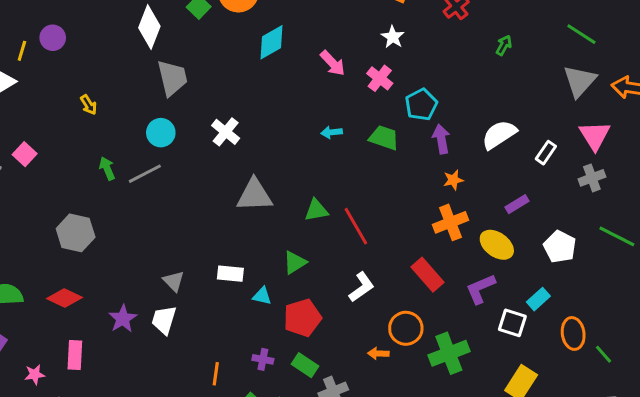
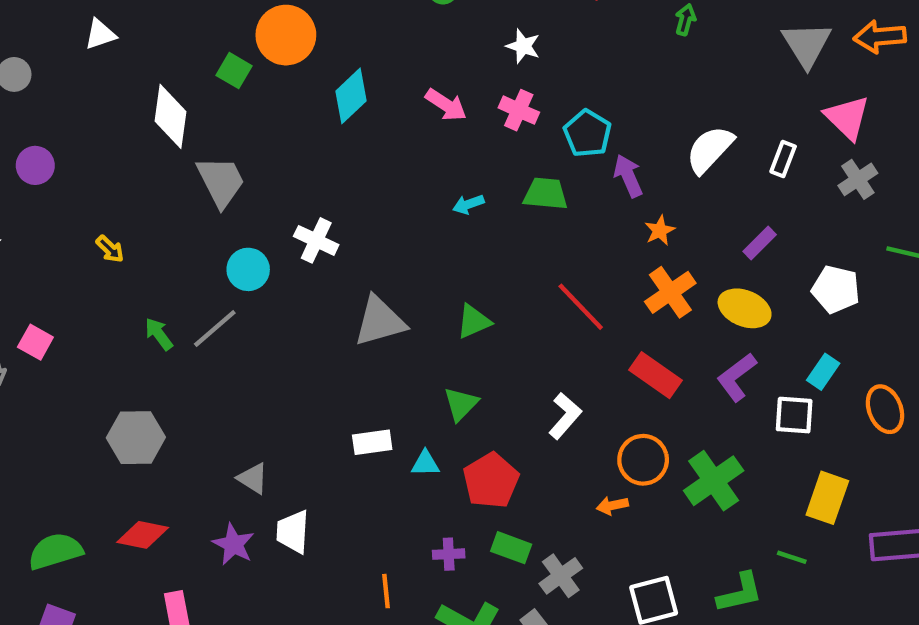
cyan circle: (161, 133) -> (248, 269), moved
red line: (356, 226) -> (581, 307), moved
gray triangle: (174, 281) -> (253, 478), moved

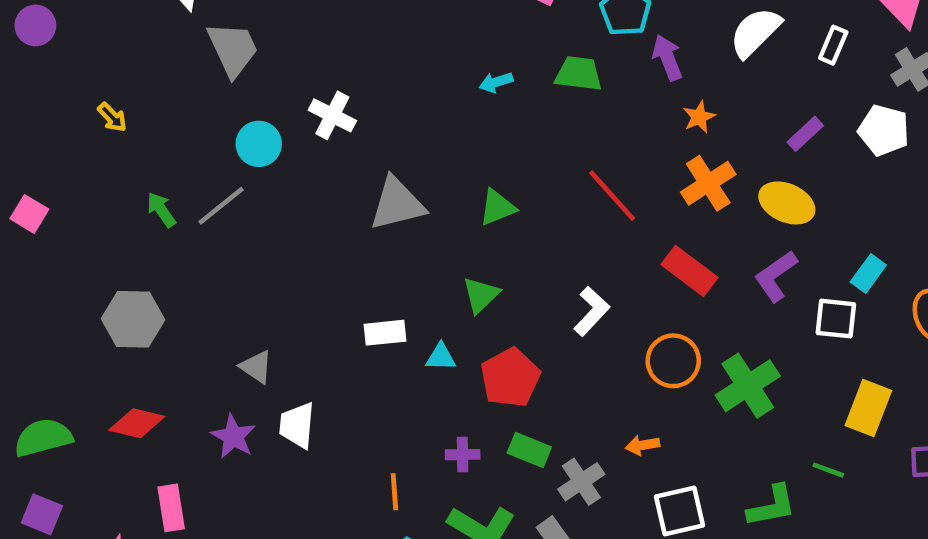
white pentagon: (836, 289) -> (884, 130), moved
orange arrow: (612, 505) -> (643, 445), moved

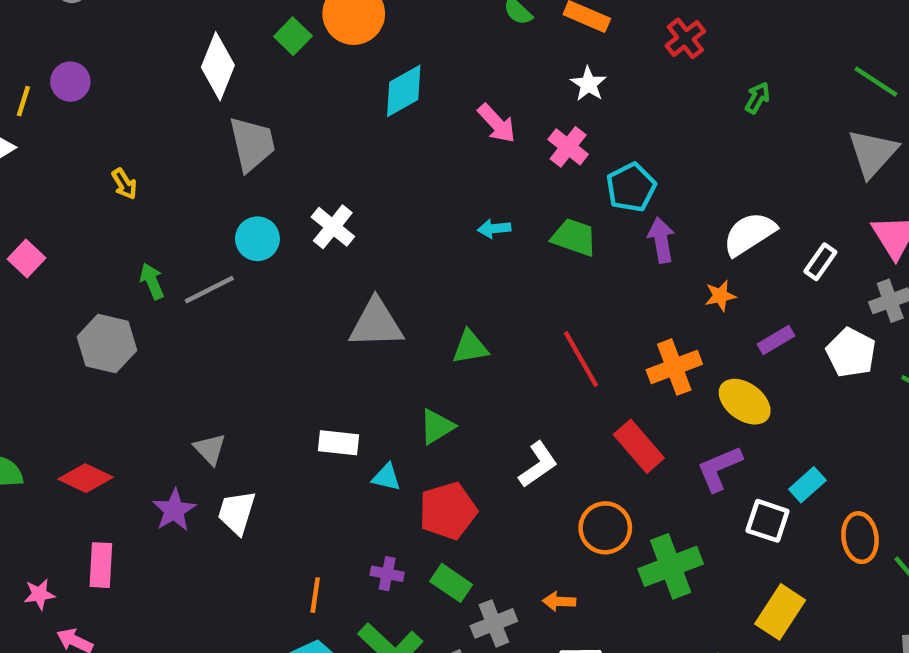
orange star: (699, 117) -> (720, 296), moved
gray hexagon: (133, 319) -> (107, 344), moved

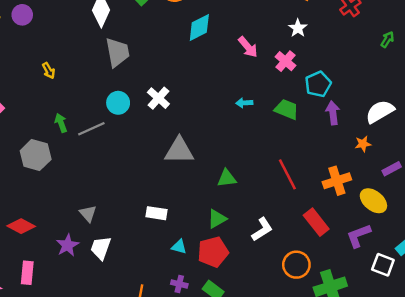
green triangle: (470, 347) -> (227, 178), moved
green triangle: (437, 427) -> (217, 219), moved
cyan triangle: (386, 477) -> (179, 247), moved

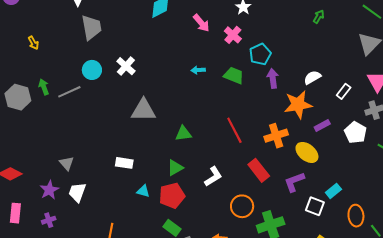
white semicircle: (380, 112) -> (312, 77), size x0.7
orange star: (363, 144) -> (298, 105), size x2.0
gray hexagon: (36, 155) -> (18, 97), moved
purple cross: (179, 284) -> (49, 220), moved, turned -32

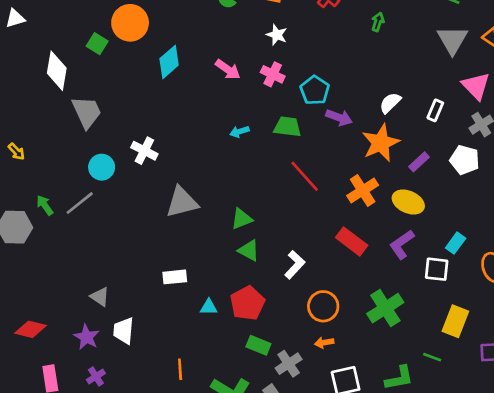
purple arrow: (273, 78) -> (339, 117), turned 132
red line: (234, 130) -> (305, 176), moved
green triangle: (175, 168) -> (249, 251), moved, turned -48
orange circle: (242, 206) -> (323, 306), moved

